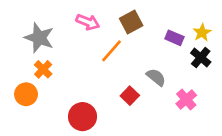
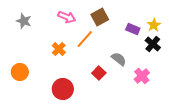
gray star: (39, 38) -> (24, 21), moved, size x0.7
orange cross: (43, 69) -> (59, 49), moved

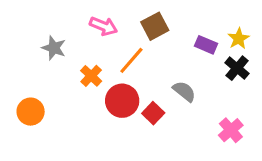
gray star: (24, 21) -> (54, 48), moved
pink cross: (142, 76) -> (231, 130), moved
red circle: (63, 89) -> (122, 101), moved

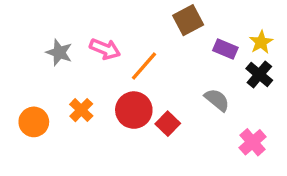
pink arrow: (104, 26) -> (105, 49), moved
brown square: (155, 26) -> (188, 20), moved
orange cross: (91, 76) -> (81, 110), moved
gray semicircle: (184, 91) -> (217, 100), moved

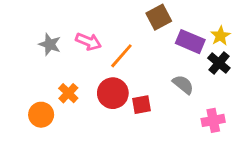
purple rectangle: (225, 49) -> (190, 42), size x1.4
orange circle: (34, 122) -> (41, 115), moved
red square: (168, 124) -> (142, 105), turned 36
pink cross: (253, 142) -> (213, 120), turned 30

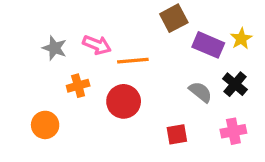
orange line: (121, 56) -> (133, 61), turned 44
black cross: (219, 63) -> (235, 84), moved
orange cross: (68, 93) -> (78, 86), moved, turned 30
red square: (142, 105) -> (177, 134), moved

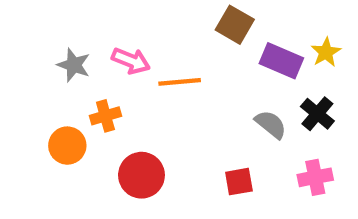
brown square: (174, 18) -> (235, 25), turned -32
red circle: (124, 101) -> (141, 175), moved
orange circle: (45, 125) -> (67, 146), moved

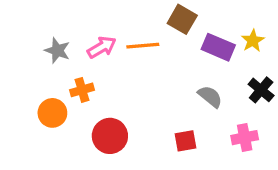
pink arrow: (131, 61) -> (102, 47), turned -52
orange line: (180, 82) -> (143, 46), moved
black cross: (317, 114) -> (261, 90), moved

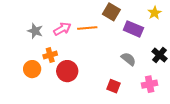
yellow star: (253, 41) -> (155, 13), moved
red circle: (110, 136) -> (67, 71), moved
red square: (185, 141) -> (113, 86), turned 32

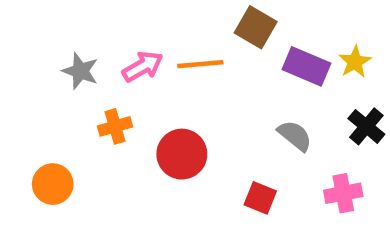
yellow star: (155, 13) -> (355, 62), moved
orange circle: (32, 69) -> (53, 184), moved
red circle: (67, 71) -> (182, 154), moved

